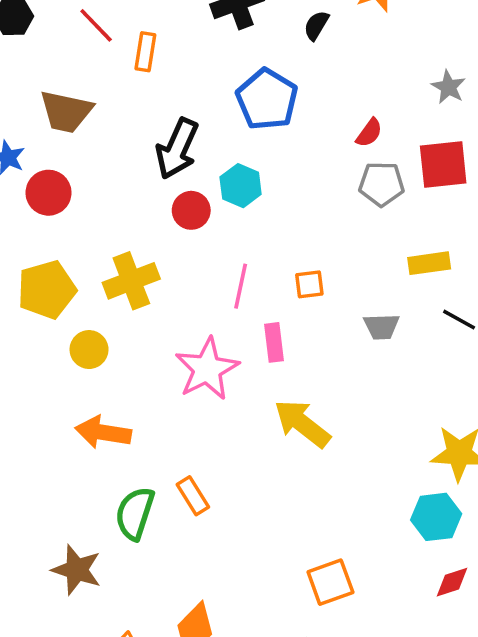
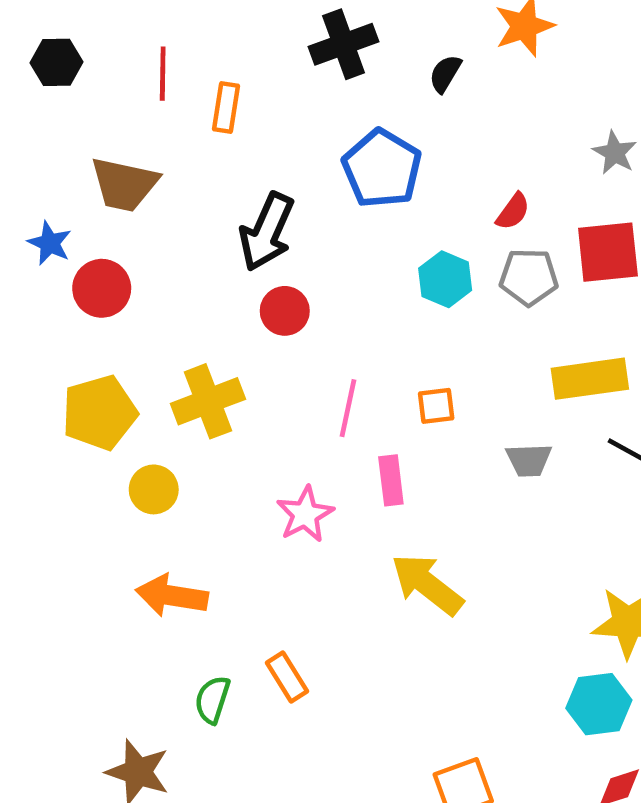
red line: (96, 25) -> (163, 74), turned 45
cyan hexagon: (241, 186) -> (445, 279), moved
yellow rectangle: (429, 263) -> (590, 379), size x1.4
pink star: (207, 369) -> (305, 514), size x0.7
green semicircle: (135, 513) -> (212, 700), size x0.7

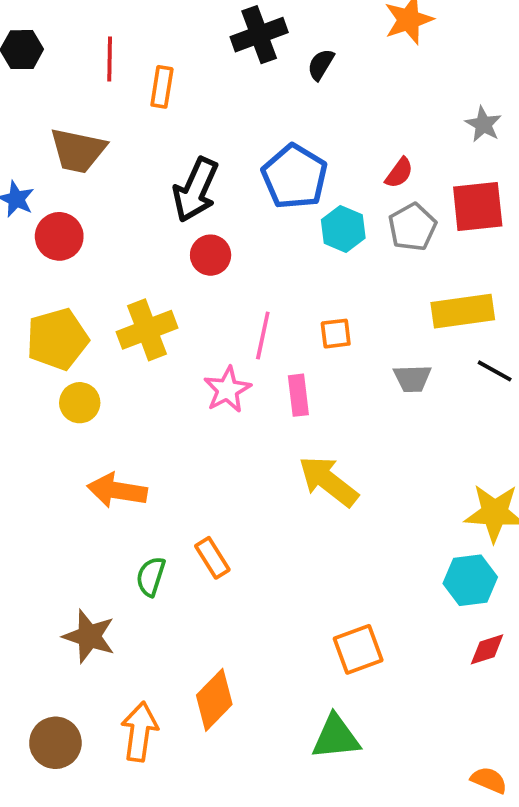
black semicircle: (445, 74) -> (321, 64), moved
blue pentagon: (382, 169) -> (295, 177), moved
gray pentagon: (529, 277) -> (412, 227), turned -30
yellow circle: (154, 489) -> (80, 403), moved
pink star: (305, 514) -> (227, 390), moved

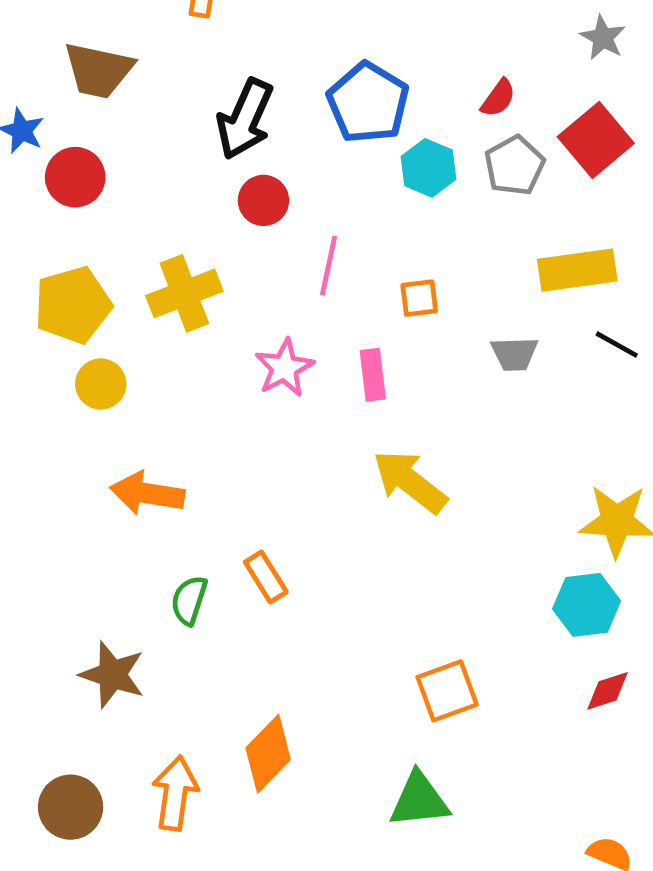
red square: (478, 207) -> (596, 140), turned -34
pink line: (263, 335) -> (329, 265), moved

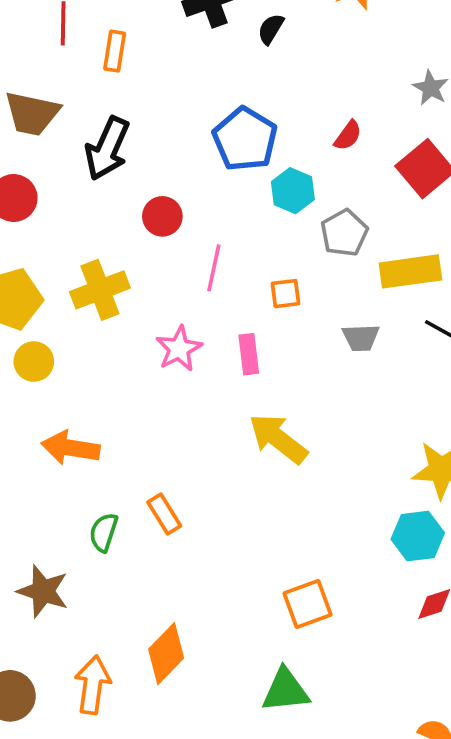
black arrow: (245, 119) -> (107, 148), moved
gray pentagon: (515, 166) -> (344, 233), moved

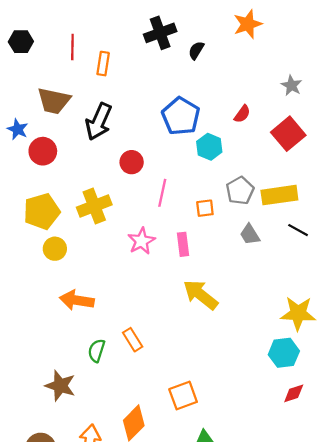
gray pentagon: (344, 233) -> (240, 191), moved
gray trapezoid: (361, 338) -> (250, 234), turned 60
orange square: (308, 604) -> (183, 396), moved

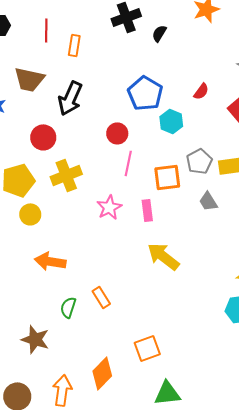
red circle: (43, 151) -> (43, 137), moved
red circle: (132, 162) -> (117, 133), moved
orange square: (205, 208) -> (167, 177), size x1.6

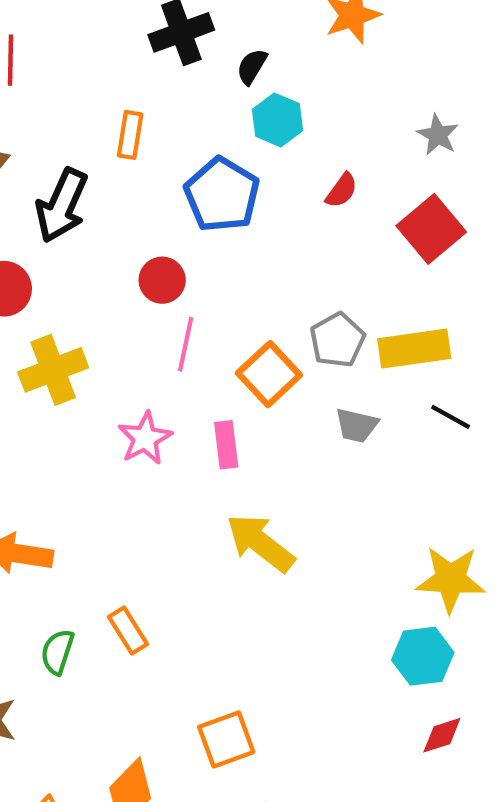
orange rectangle: (74, 45) -> (130, 135), moved
cyan hexagon: (171, 121) -> (277, 120), moved
orange square: (167, 177) -> (269, 374), turned -36
gray trapezoid: (208, 201) -> (357, 425), turned -45

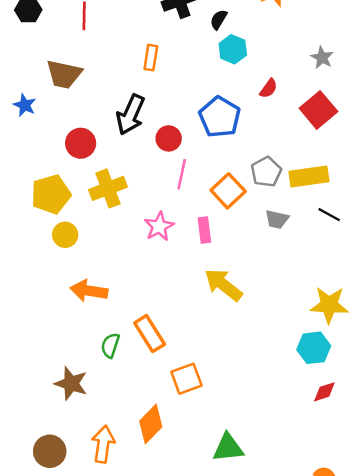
blue pentagon: (222, 195) -> (220, 117), moved
black arrow: (62, 205) -> (131, 115), moved
orange rectangle: (128, 631) -> (150, 334), size x1.4
orange square: (226, 739) -> (186, 379), moved

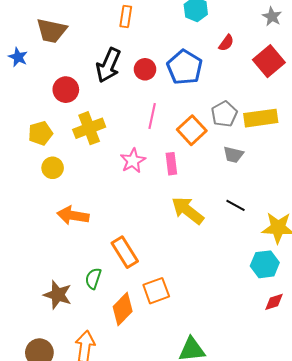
red circle: (169, 138) -> (145, 69), moved
yellow pentagon: (51, 194) -> (40, 133), size x0.7
black line: (329, 215) -> (235, 205), moved
green semicircle: (110, 345) -> (93, 279), moved
orange diamond: (151, 424) -> (123, 309), moved

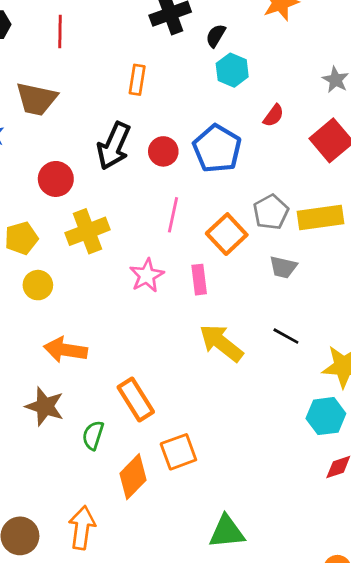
brown star: (58, 295) -> (45, 406), moved

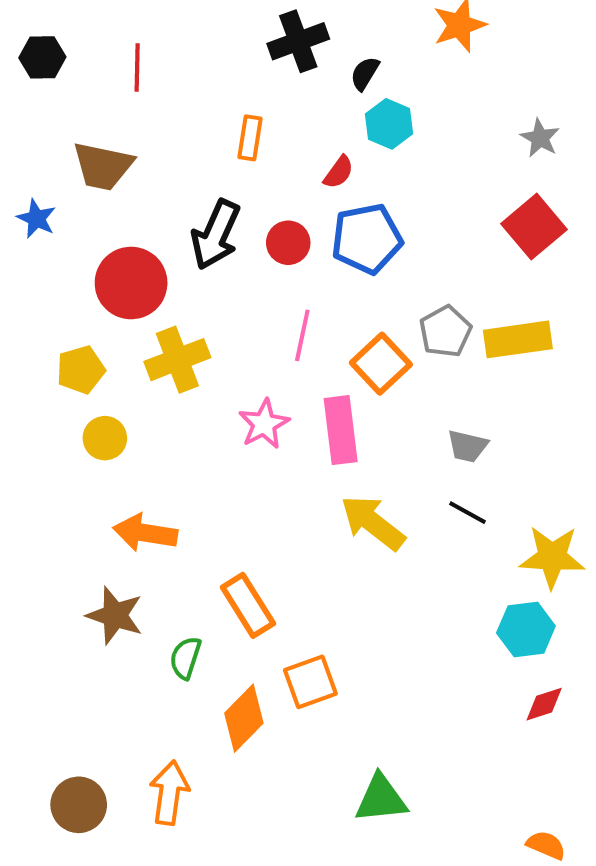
red semicircle: (274, 116) -> (339, 172), moved
blue pentagon: (217, 149) -> (367, 239), turned 30
red circle: (56, 179) -> (131, 283), size x1.4
gray trapezoid: (283, 267) -> (468, 446), moved
pink rectangle: (199, 280) -> (341, 430), size x1.5

